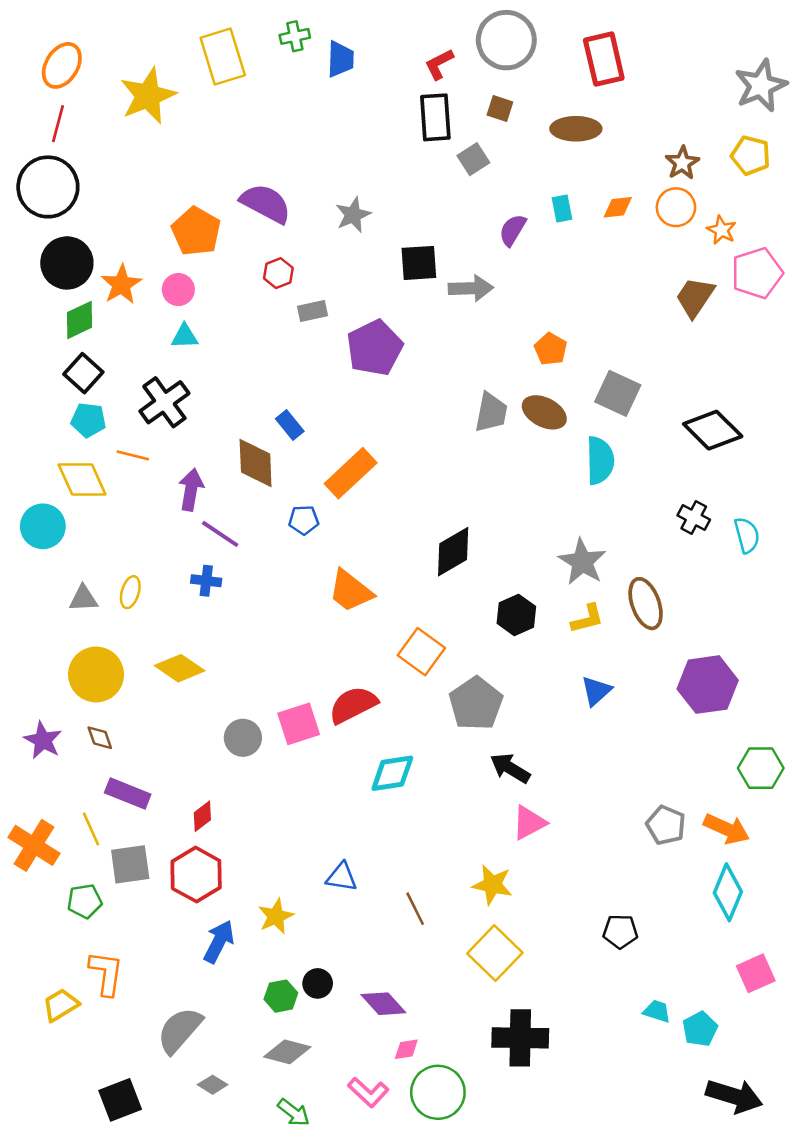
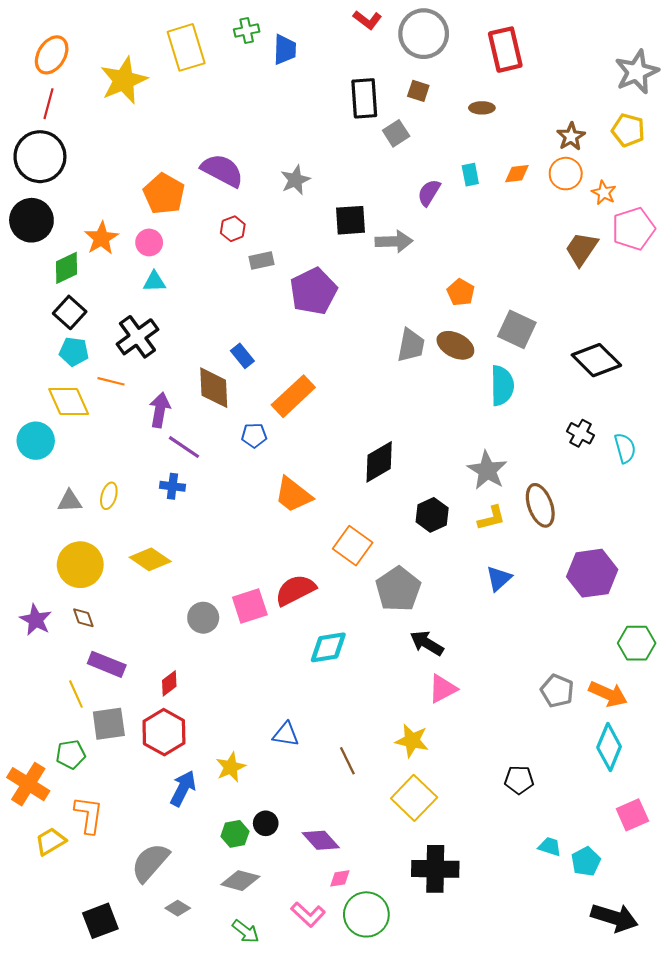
red L-shape: (439, 64) -> (367, 20), moved, turned -116
brown ellipse: (576, 129) -> (482, 108), size x0.6
black circle: (67, 263) -> (31, 220), moved
orange cross: (34, 845) -> (28, 784), moved

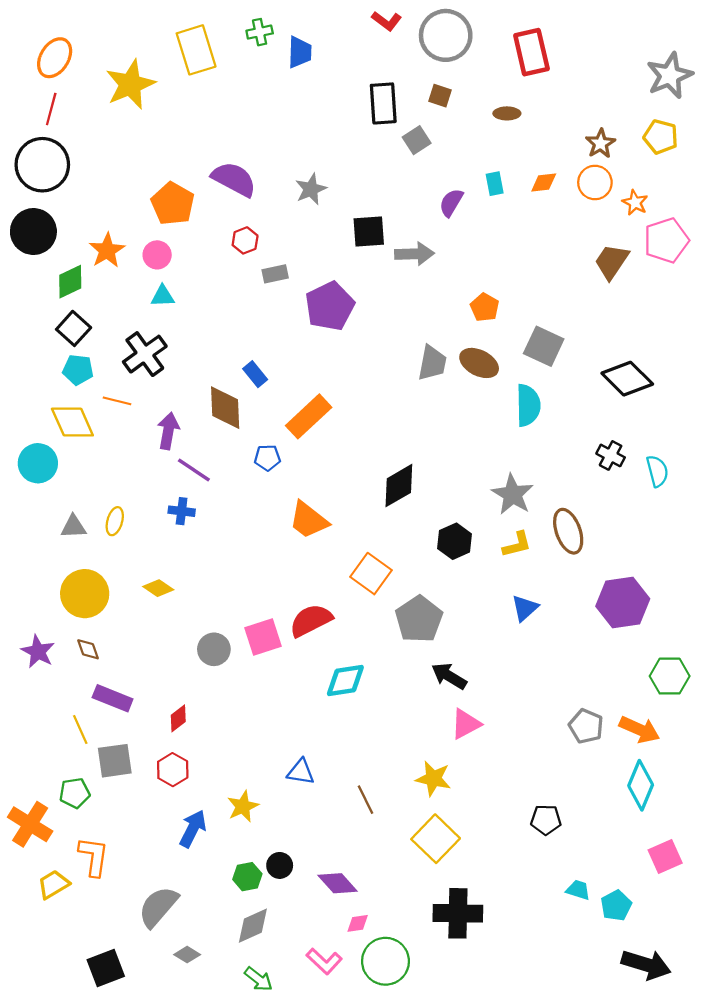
yellow diamond: (150, 559) -> (158, 588), size x0.7
red hexagon: (164, 732) -> (173, 770), size x0.7
gray diamond: (240, 881) -> (253, 926), turned -39

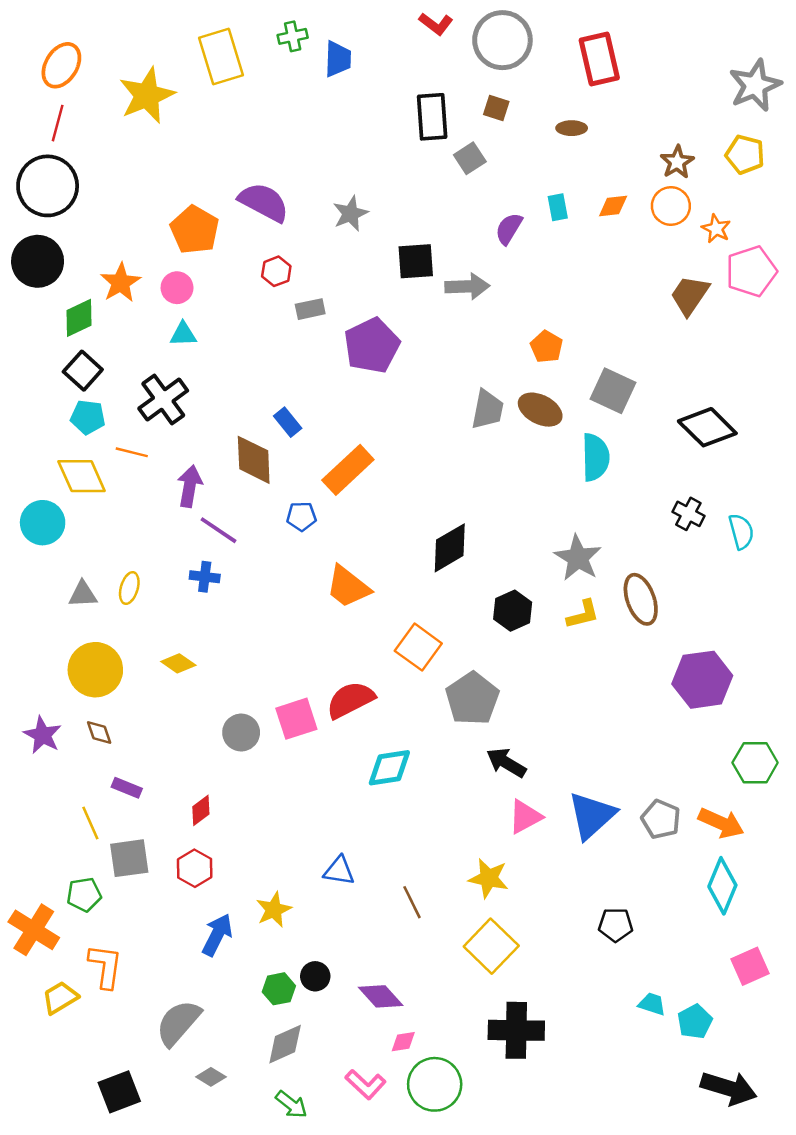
blue triangle: (525, 608) -> (592, 815), moved, size x1.6
purple rectangle: (113, 698) -> (127, 788), size x0.7

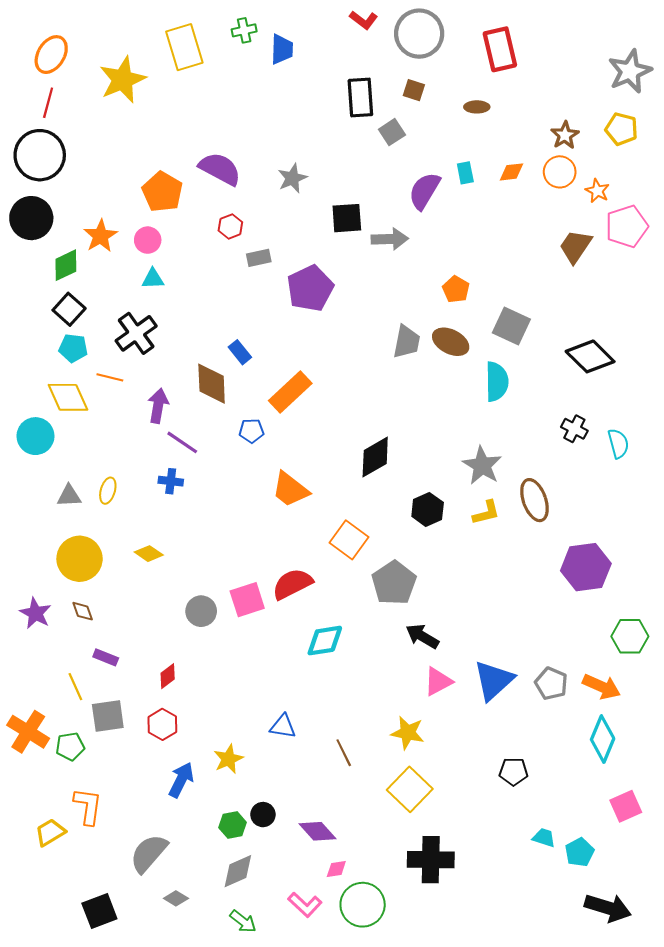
purple semicircle: (509, 229) -> (424, 191), size x1.4
orange cross: (34, 930) -> (28, 732), moved

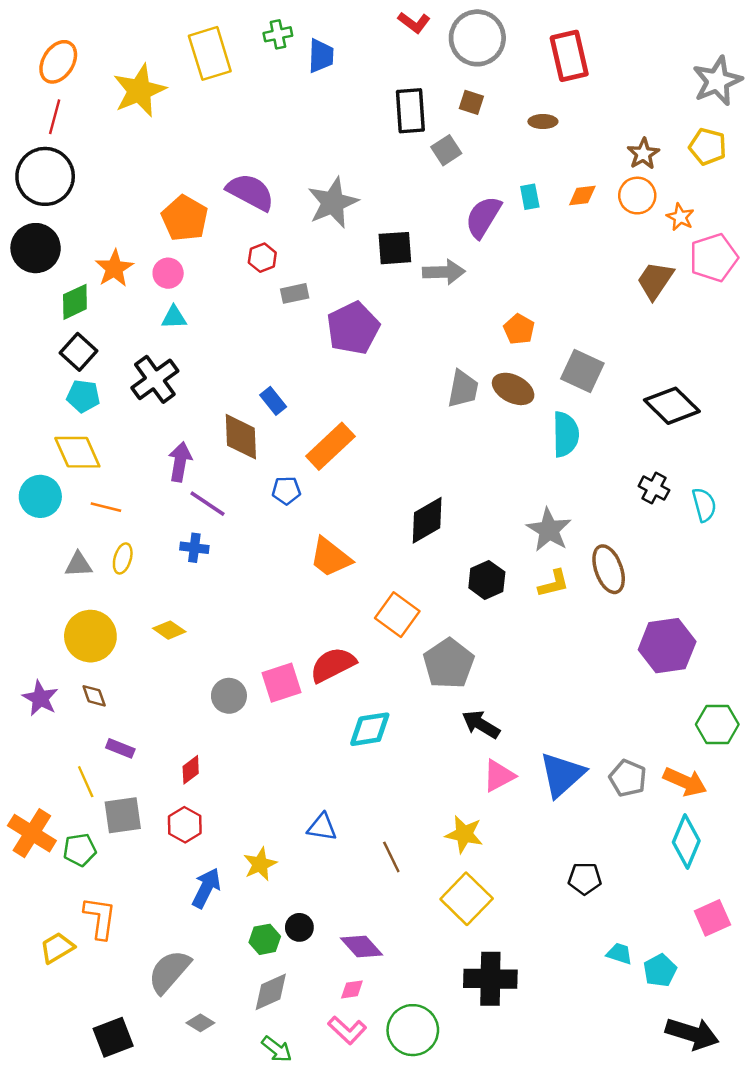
gray star: (292, 178) -> (333, 203), size x1.5
orange line: (110, 377) -> (106, 507), moved
pink diamond: (336, 869) -> (352, 989), moved

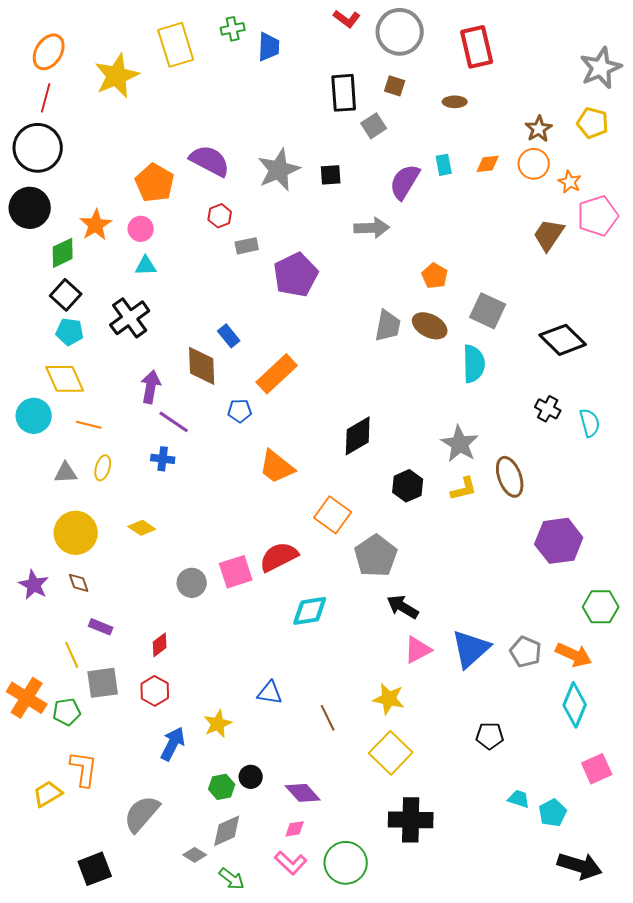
black square: (395, 248) -> (331, 175), moved, size x0.7
gray diamond: (200, 1023) -> (195, 855), moved

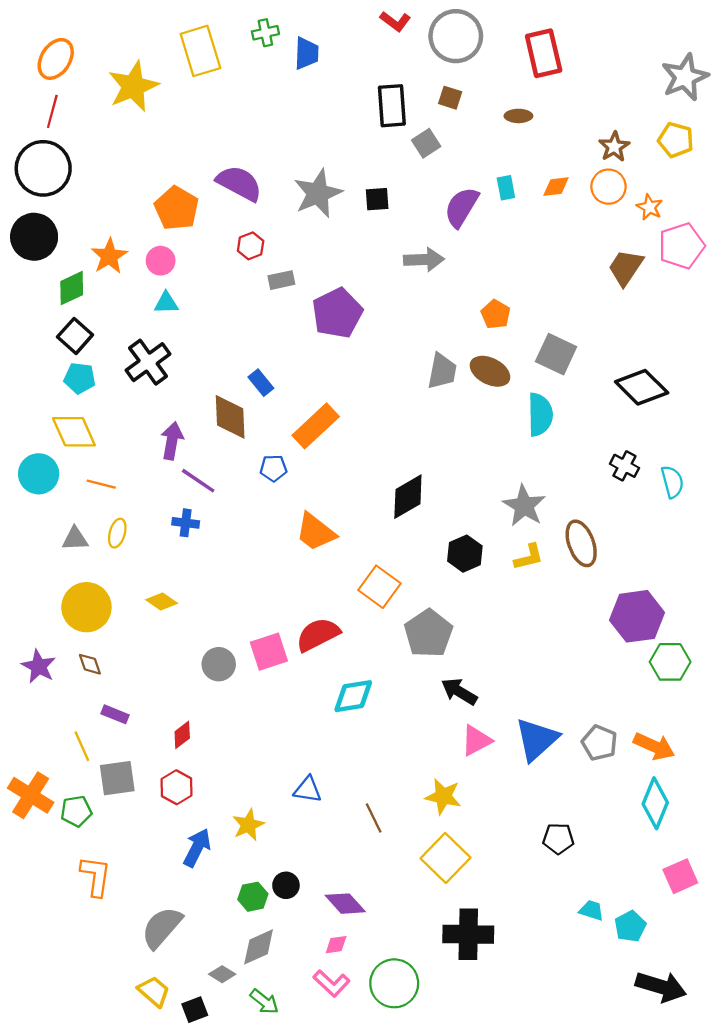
green hexagon: (601, 607) -> (670, 662), moved
yellow trapezoid: (48, 794) -> (154, 991), moved, turned 72
black square: (95, 869) -> (195, 1010), moved, size x0.7

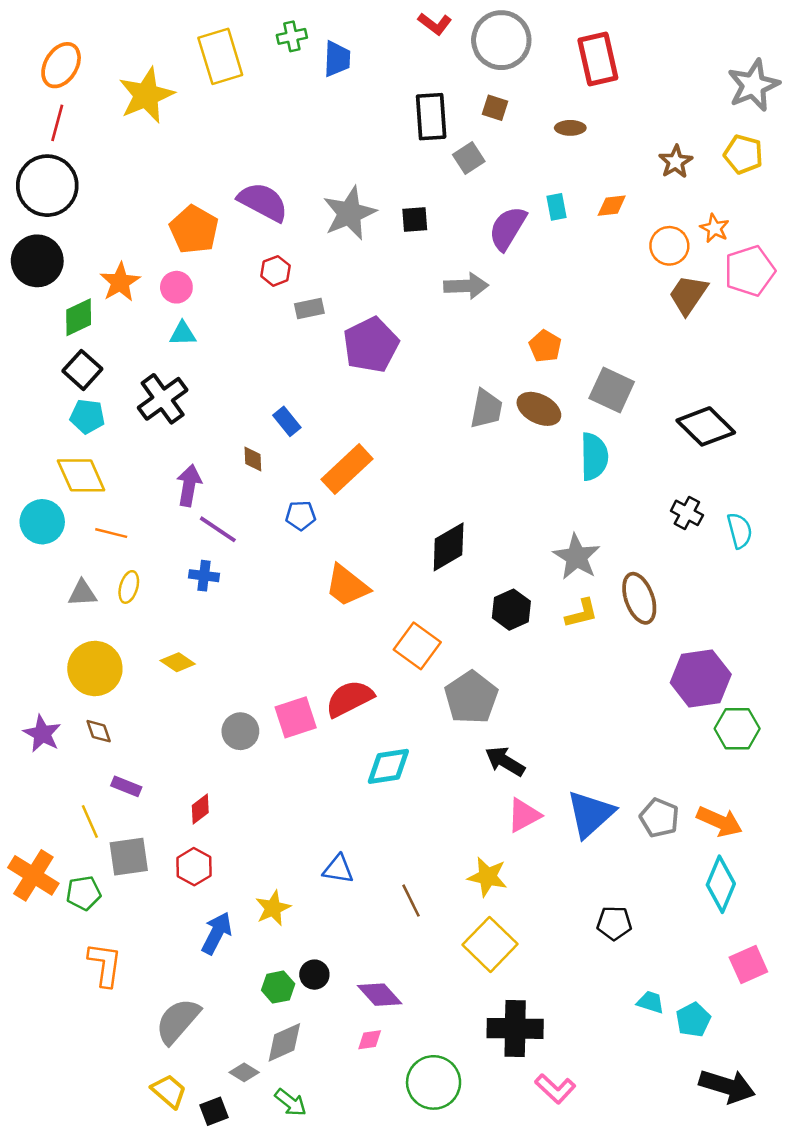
orange circle: (609, 187) -> (669, 246), moved
brown diamond: (230, 417) -> (253, 459), size x0.5
pink L-shape: (332, 983) -> (555, 1089), moved

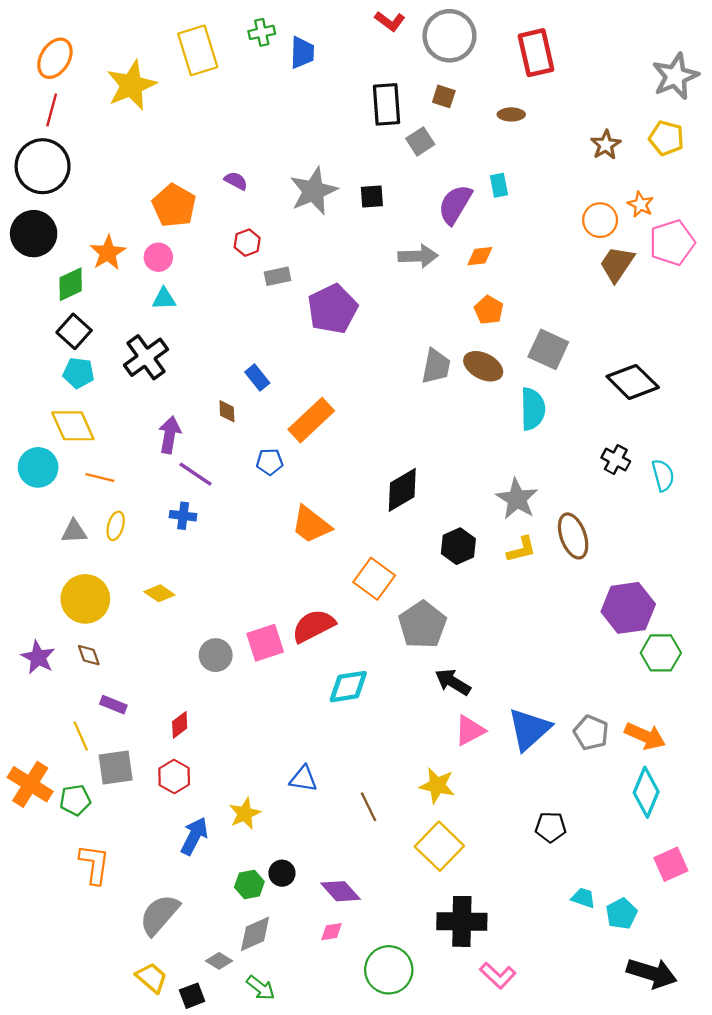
purple semicircle: (263, 202) -> (236, 181), size x0.5
orange diamond: (612, 206) -> (480, 256), moved

